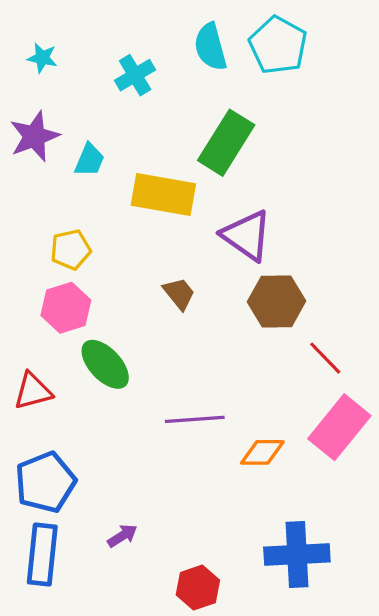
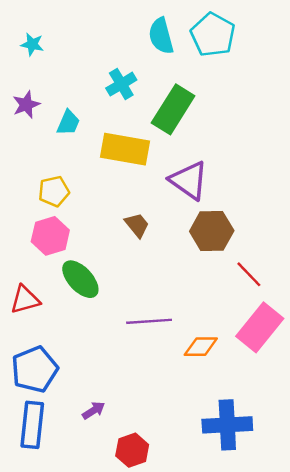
cyan cross: (135, 75) -> (121, 84), moved
purple star: (34, 136) -> (26, 105), size x0.7
red hexagon: (198, 588) -> (132, 450), moved

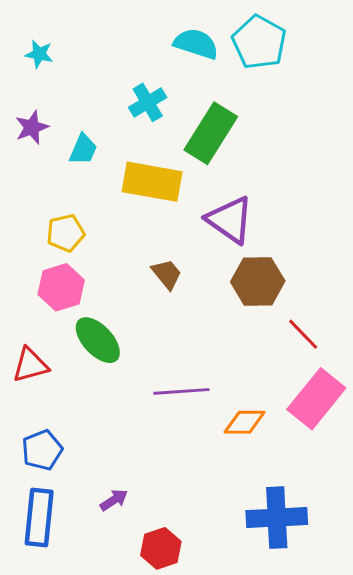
cyan semicircle: (161, 36) -> (196, 44), turned 123
blue pentagon: (35, 369) -> (42, 450), size x0.7

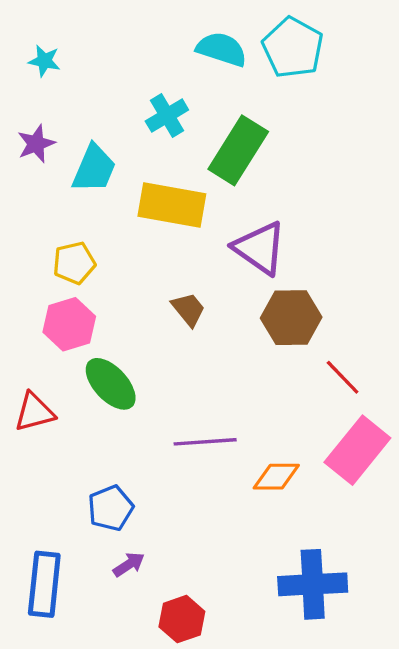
cyan trapezoid: (83, 149) -> (94, 169), size x1.4
blue pentagon: (42, 450) -> (111, 508), moved

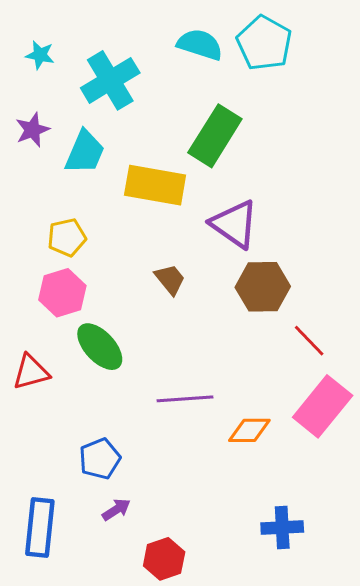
cyan cross: (167, 116) -> (110, 80), moved, size x1.5
blue cross: (313, 584) -> (282, 528), size x0.7

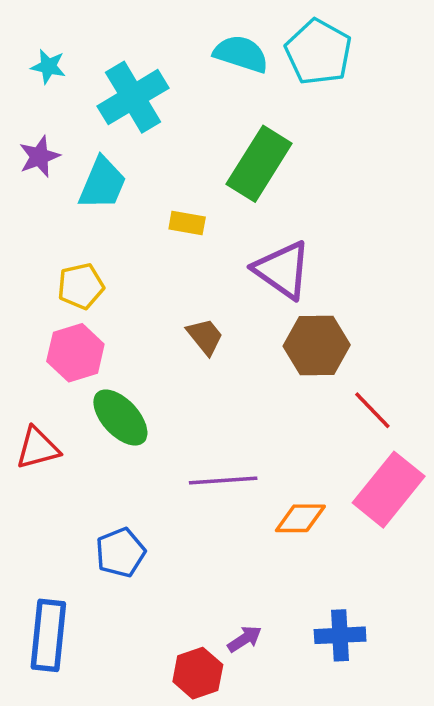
yellow rectangle: (155, 185) -> (187, 223), size x0.5
purple arrow: (116, 510) -> (245, 639), moved

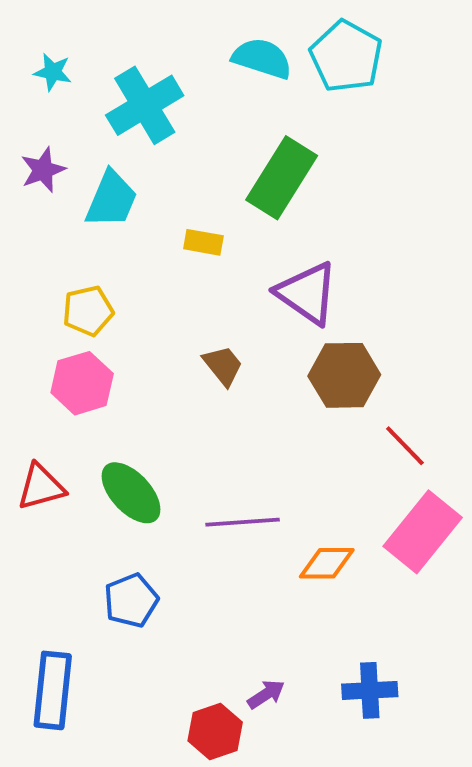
green ellipse: (120, 418) -> (131, 493), moved

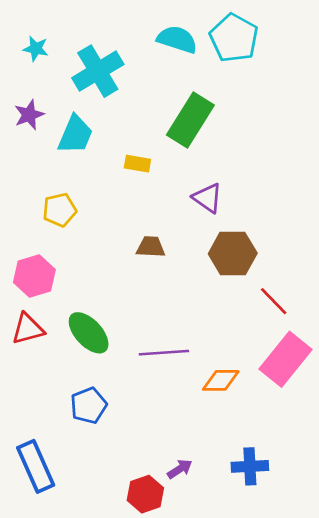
purple triangle: (307, 293) -> (208, 198), size x0.7
brown trapezoid: (223, 366) -> (151, 247), turned -48
pink hexagon: (82, 383) -> (34, 276), moved
blue rectangle: (53, 690) -> (36, 466), turned -30

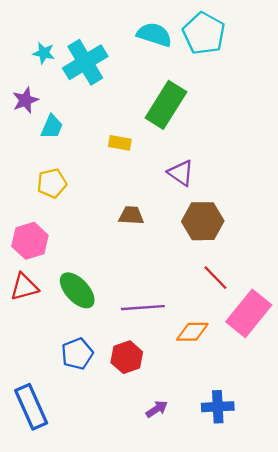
cyan star: (36, 49) -> (44, 53), moved
cyan trapezoid: (75, 135) -> (52, 127), moved, size x0.7
red line: (274, 301) -> (215, 278), moved
red hexagon: (145, 494) -> (127, 357), moved

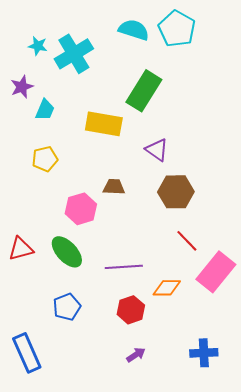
yellow rectangle: (120, 143) -> (104, 124), size x1.8
pink hexagon: (30, 241) -> (81, 209), moved
red hexagon: (127, 357) -> (131, 310), moved
blue cross: (218, 407) -> (204, 353), moved

